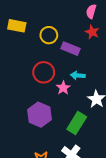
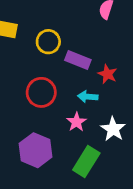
red star: (92, 32) -> (107, 74), moved
pink star: (63, 88) -> (76, 122), moved

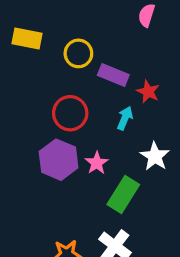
cyan arrow: (88, 97) -> (125, 118), turned 108
pink star: (76, 122) -> (97, 163), moved
purple hexagon: (36, 150) -> (59, 160), moved

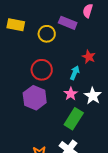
purple rectangle: (113, 75) -> (68, 23), moved
pink star: (97, 163) -> (71, 94), moved

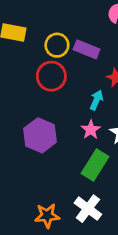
purple rectangle: (68, 23) -> (87, 49), moved
red circle: (42, 70) -> (51, 76), moved

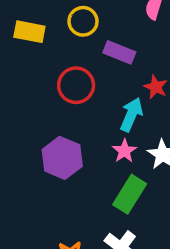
yellow circle: (57, 45) -> (83, 21), moved
cyan arrow: (96, 100) -> (131, 115), size x1.4

